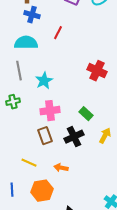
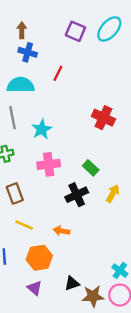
brown rectangle: (45, 136) -> (15, 193), moved

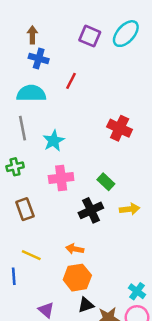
yellow arrow: (113, 193) -> (130, 209), turned 54
yellow line: (24, 225) -> (31, 255), moved
orange hexagon: (39, 258) -> (77, 278), moved

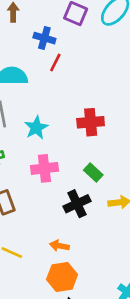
blue cross: (39, 58) -> (44, 38), moved
red cross: (120, 128) -> (91, 122), moved, turned -30

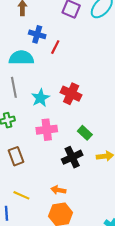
blue cross: (44, 38) -> (37, 34), moved
red cross: (91, 122) -> (71, 94), moved, turned 30

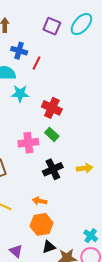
cyan star: (40, 98) -> (20, 94), moved, turned 30
green rectangle: (85, 133) -> (52, 134), moved

